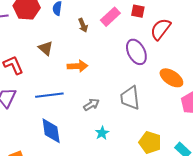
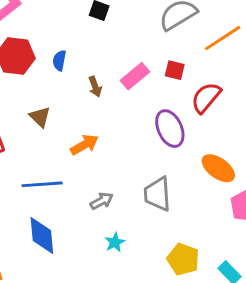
orange arrow: (78, 66) -> (84, 145), turned -30

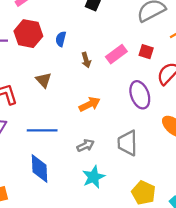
orange arrow: (84, 145) -> (90, 104), moved
cyan star: (115, 242) -> (94, 177), size x1.5

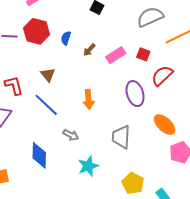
brown arrow: (86, 60) -> (89, 50), moved, turned 56
orange arrow: (90, 104) -> (89, 99), turned 108
blue line: (42, 130) -> (46, 105), moved, turned 40
gray arrow: (86, 146) -> (71, 135), moved, turned 49

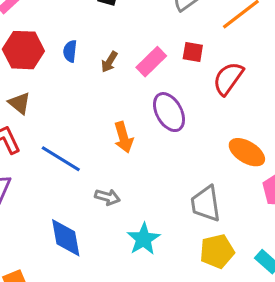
brown triangle: (48, 75) -> (19, 103), moved
purple ellipse: (135, 94) -> (169, 112), moved
gray trapezoid: (121, 137) -> (206, 204), moved
yellow pentagon: (133, 183) -> (217, 251), turned -30

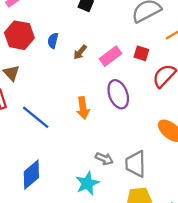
gray arrow: (107, 197) -> (104, 159), moved
blue diamond: (66, 238) -> (31, 175), turned 52

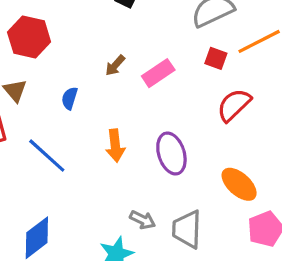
blue semicircle: (53, 41) -> (70, 98), moved
red square: (141, 53) -> (216, 58), moved
purple ellipse: (118, 94) -> (171, 153), moved

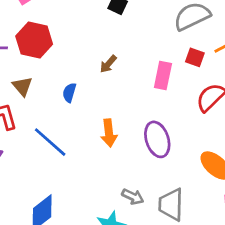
pink rectangle: (158, 73) -> (163, 76), moved, turned -44

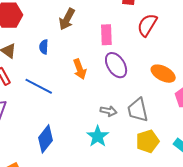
brown arrow: (108, 64) -> (67, 19), size x1.5
pink rectangle: (163, 76) -> (106, 35), moved

